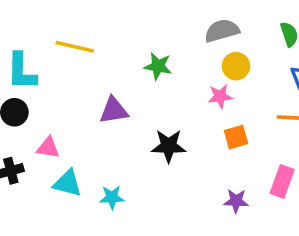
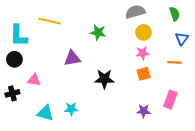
pink star: (220, 96) -> (143, 53), moved
cyan triangle: (68, 183) -> (45, 113), moved

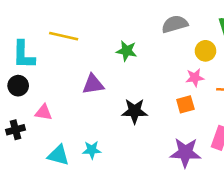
yellow circle: (144, 32) -> (205, 51), moved
pink star: (143, 53) -> (195, 78), moved
purple star: (144, 111) -> (185, 153), size x1.6

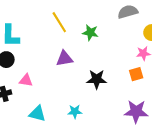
yellow line: (64, 36) -> (59, 22), moved, turned 45
cyan star: (92, 150) -> (75, 112), moved

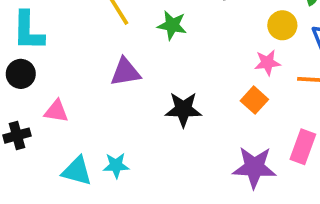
orange square: (136, 74) -> (254, 100), turned -32
cyan star: (75, 112) -> (116, 165), moved

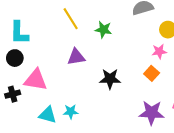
pink triangle: (56, 111) -> (36, 80), size x1.6

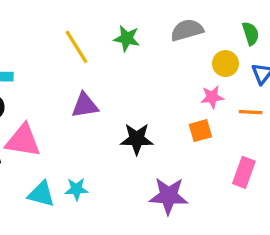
green star: (103, 30) -> (127, 38), moved
orange square: (152, 73) -> (200, 131), turned 32
purple star: (152, 113) -> (169, 196), moved

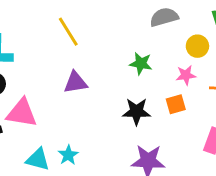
green star: (127, 38) -> (141, 64), moved
black star: (137, 139) -> (136, 111), moved
cyan star: (76, 189) -> (68, 155), turned -30

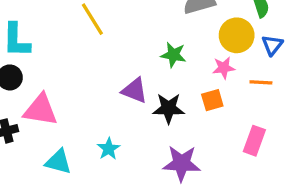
yellow circle: (197, 46) -> (237, 35), size x1.4
purple triangle: (75, 82) -> (135, 90), moved, turned 30
cyan star: (68, 155) -> (109, 149), moved

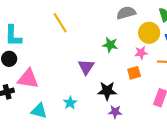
purple triangle: (135, 90) -> (86, 67), turned 42
black star: (169, 108) -> (107, 91), moved
purple star: (182, 163) -> (115, 112), size x0.6

